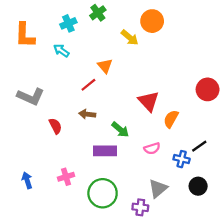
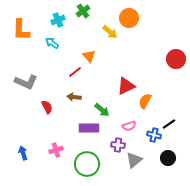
red circle: (208, 89) -> (176, 59), moved
red triangle: (149, 101) -> (126, 86), turned 48
purple cross: (140, 207) -> (118, 145), moved

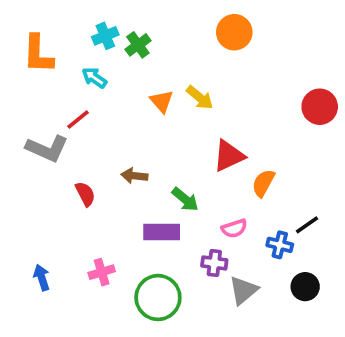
green cross: (83, 11) -> (138, 45), moved
yellow arrow: (110, 32) -> (200, 98), moved
red line: (75, 72) -> (78, 119), moved

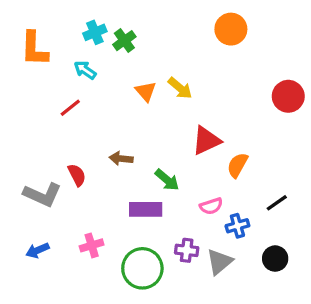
orange circle: (234, 32) -> (231, 29), moved
gray L-shape: (47, 149) -> (42, 195), moved
blue cross: (280, 245) -> (237, 226), moved, turned -30
purple cross: (214, 263) -> (187, 250), moved
blue arrow: (42, 278) -> (38, 250), turned -95

